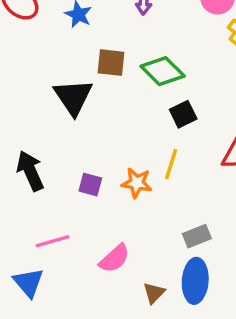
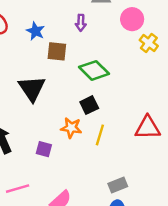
brown square: (111, 63) -> (57, 51), moved
black square: (183, 114) -> (89, 105), moved
orange star: (137, 183) -> (71, 128), moved

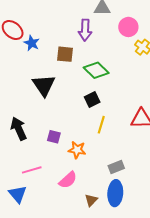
purple arrow: (81, 23) -> (85, 30), size x1.5
blue star: (35, 31) -> (32, 43), moved
orange star: (71, 128) -> (77, 150), moved

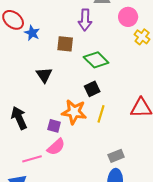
black triangle: (44, 85) -> (44, 75), size x0.7
orange star: (77, 150) -> (74, 112), moved, size x1.4
pink semicircle: (68, 180) -> (56, 147), moved

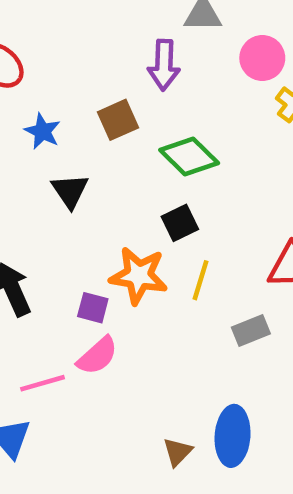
blue star: (32, 33) -> (42, 131), moved
brown square: (65, 44) -> (118, 120), turned -30
gray rectangle: (116, 156) -> (251, 331), moved

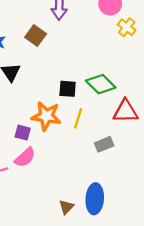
brown square: (118, 120) -> (36, 36), turned -30
green diamond: (189, 156) -> (101, 84), moved
black square: (180, 223) -> (68, 89), turned 30

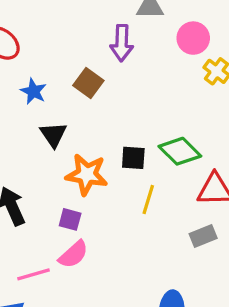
orange star: (46, 116) -> (87, 174), moved
gray rectangle: (104, 144) -> (203, 236), moved

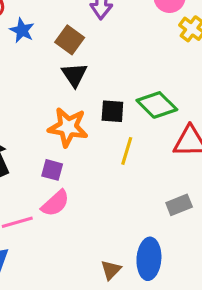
blue star: (33, 91) -> (22, 30), moved
black triangle: (53, 135) -> (74, 75), moved
gray rectangle: (203, 236) -> (179, 205), moved

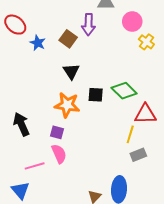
brown square: (70, 40) -> (68, 39), moved
yellow line: (127, 151) -> (130, 134), moved
pink semicircle: (55, 203) -> (59, 154), turned -72

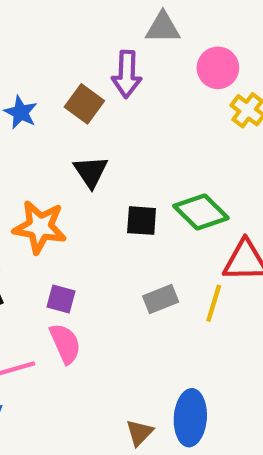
orange star: (67, 105) -> (40, 227), moved
gray rectangle: (138, 155) -> (161, 299), moved

